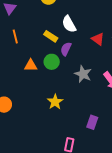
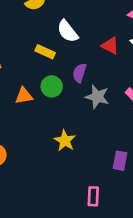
purple semicircle: (66, 49) -> (80, 73), moved

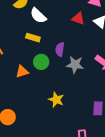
white semicircle: (68, 31) -> (38, 16), moved
red triangle: (110, 46) -> (78, 18), moved

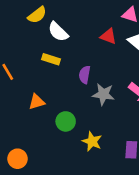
green circle: (41, 62) -> (66, 121), moved
yellow star: (56, 100) -> (92, 141), moved

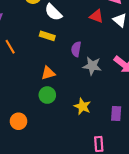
orange triangle: (37, 102) -> (48, 73), moved
green circle: (66, 121) -> (47, 95), moved

